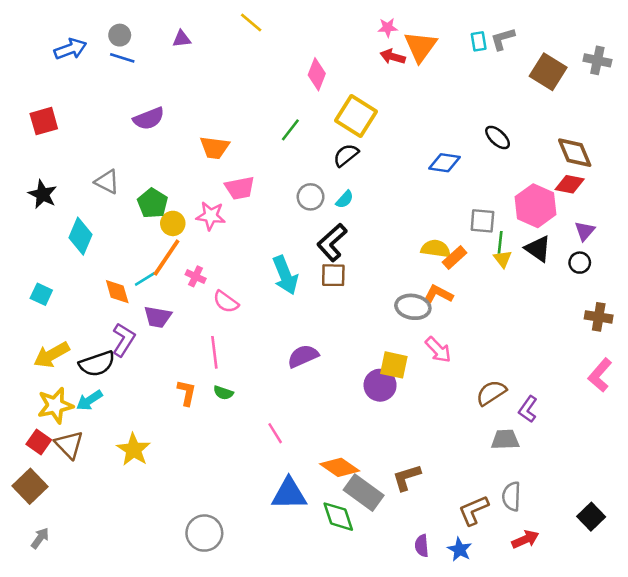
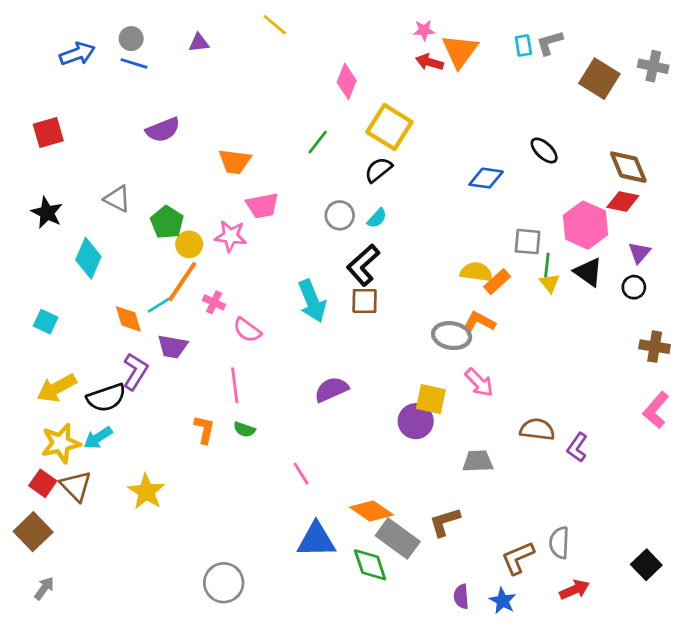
brown semicircle: (491, 393) -> (537, 429), turned 40
gray trapezoid: (505, 440) -> (478, 461), moved

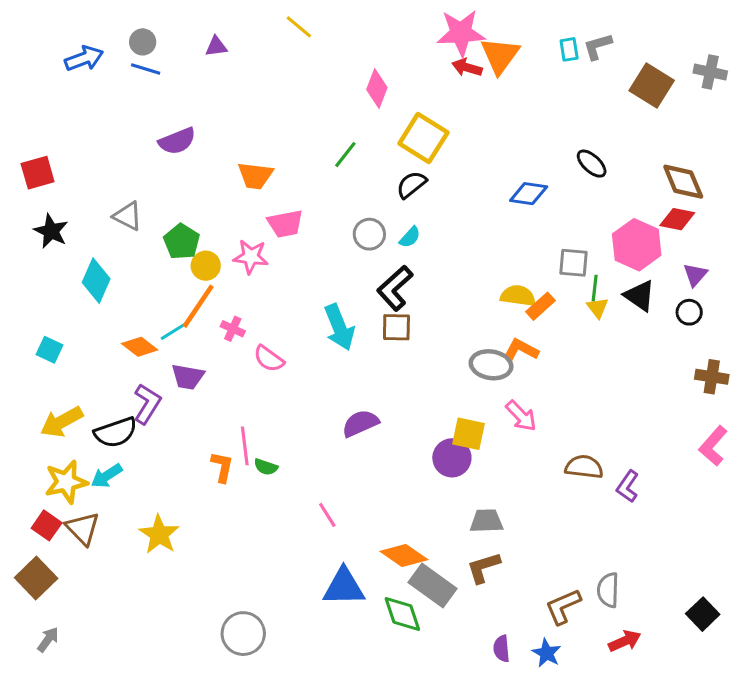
pink star: (424, 30) -> (461, 33), size x2.0
red square: (48, 133) -> (38, 173), moved
orange diamond: (128, 319) -> (140, 347), turned -36
pink line: (235, 385) -> (245, 446), moved
gray trapezoid: (478, 461) -> (486, 521), moved

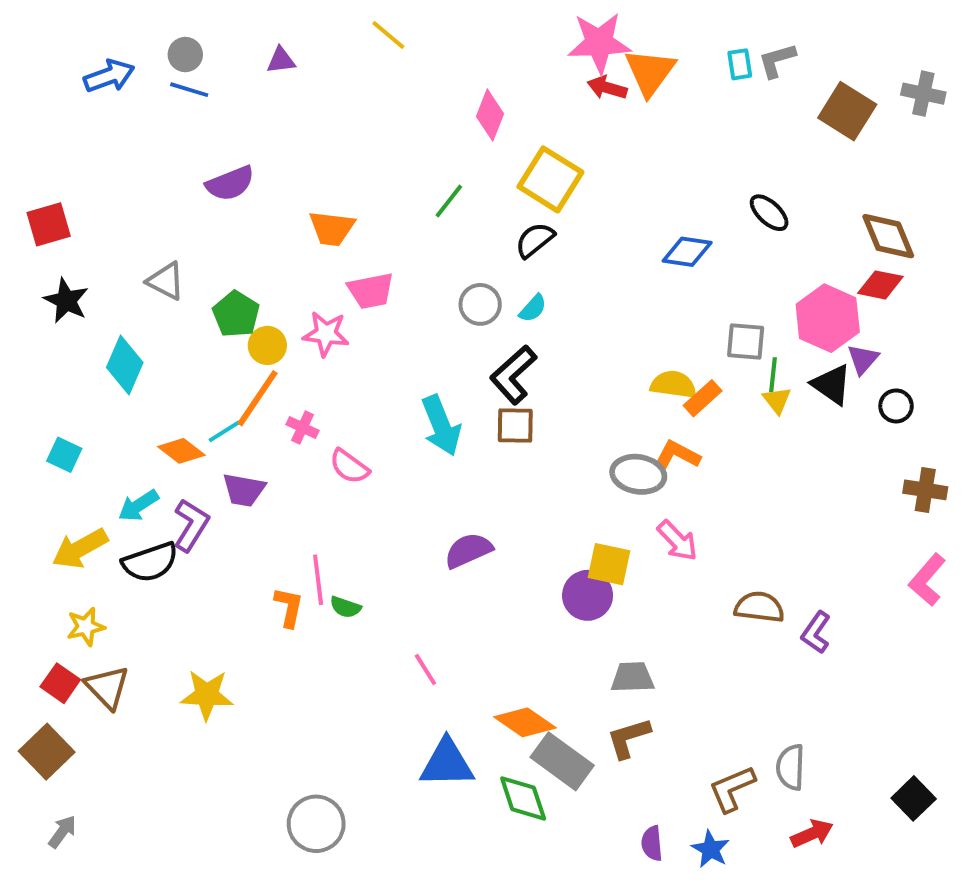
purple triangle: (695, 275) -> (863, 359), moved
cyan arrow: (107, 476) -> (138, 506), moved
yellow star: (66, 482) -> (86, 627), size x0.7
yellow star: (159, 534) -> (207, 695), turned -30

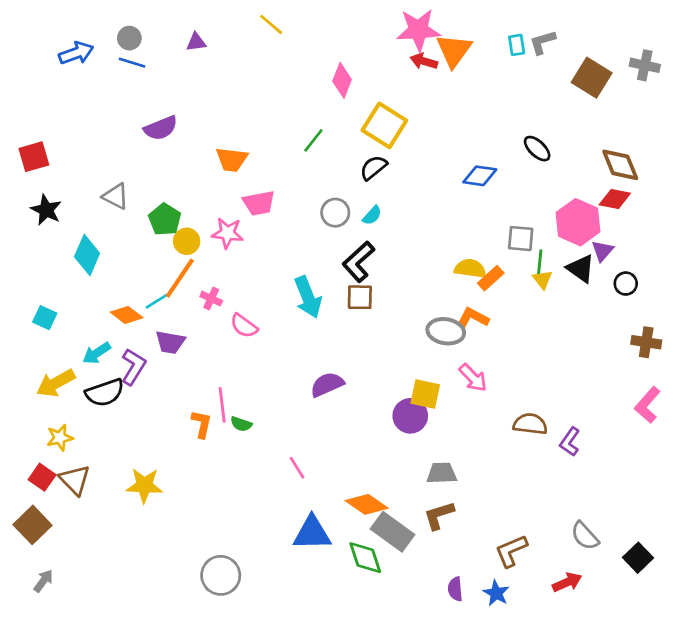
gray semicircle: (791, 767) -> (585, 536), moved, turned -44

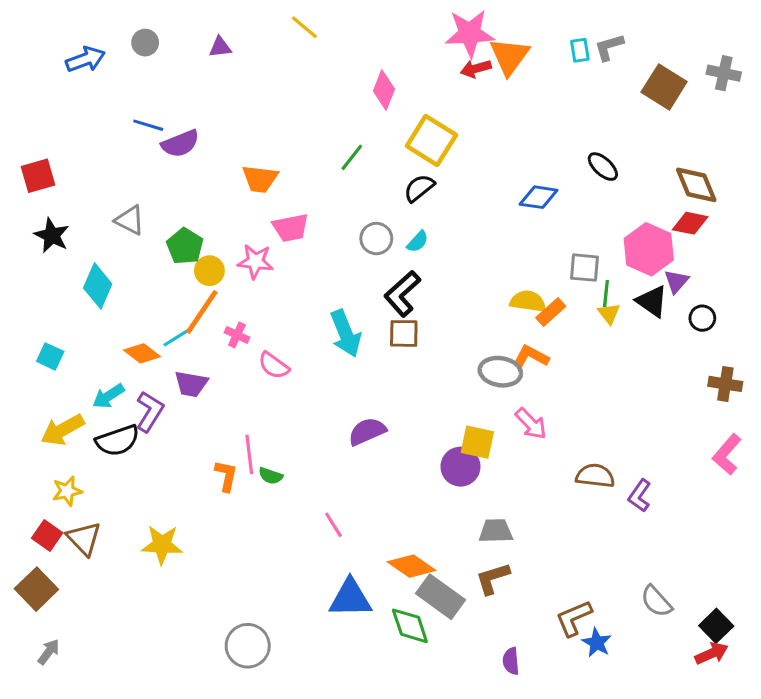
red arrow: (424, 61) -> (476, 69), turned -32
blue line: (132, 63) -> (148, 125), moved
red arrow: (567, 582) -> (712, 653), moved
blue star: (496, 593) -> (597, 643), moved

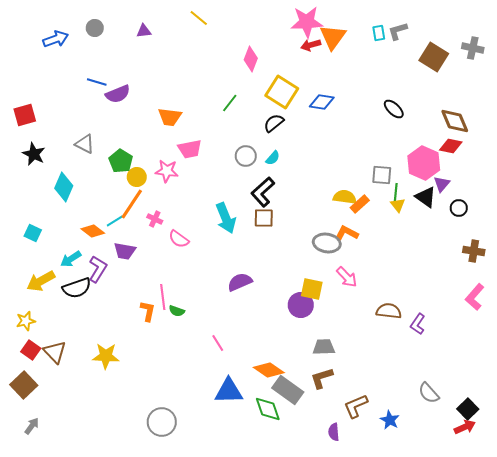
blue diamond: (539, 197) -> (322, 102), moved
yellow star: (67, 491) -> (26, 321), moved
brown L-shape: (574, 618) -> (356, 406), moved

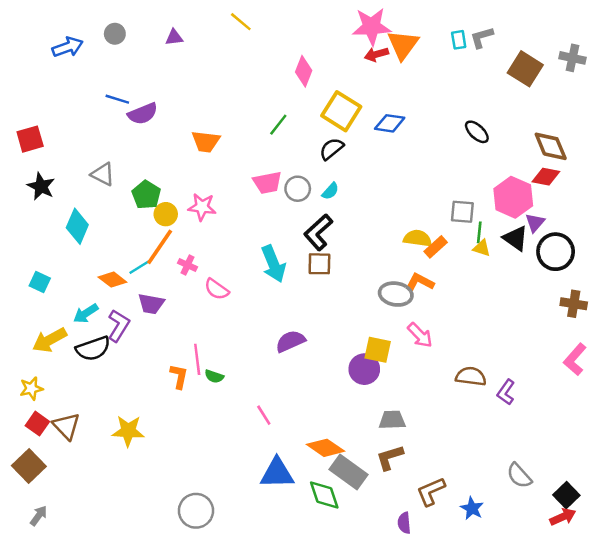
pink trapezoid: (190, 149) -> (267, 183), moved
yellow triangle: (398, 205) -> (482, 248), turned -35
black circle: (459, 208) -> (556, 252), size x1.8

